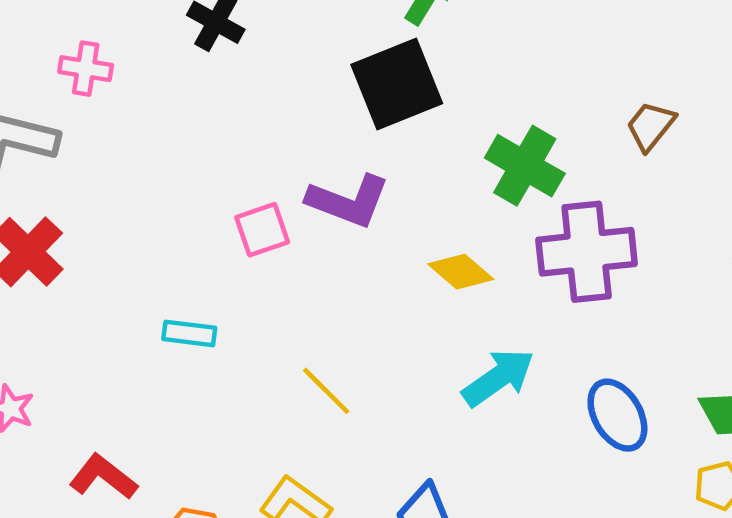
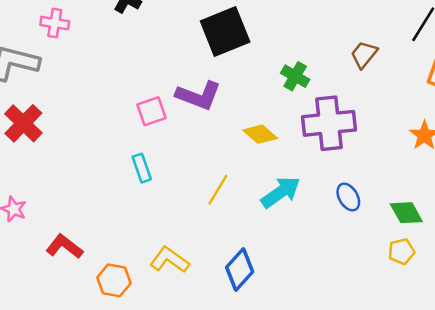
green cross: (525, 166) -> (295, 76), size x0.7
cyan rectangle: (189, 333) -> (142, 168), moved, turned 64
yellow line: (326, 391) -> (218, 190), moved, turned 76
blue ellipse: (617, 415) -> (348, 197), moved, size x0.7

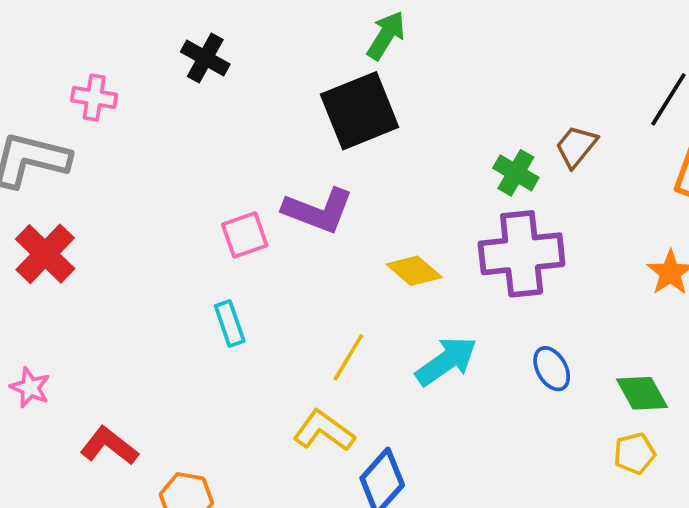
green cross: (295, 76) -> (516, 173), moved
yellow L-shape: (170, 260) -> (324, 431), moved

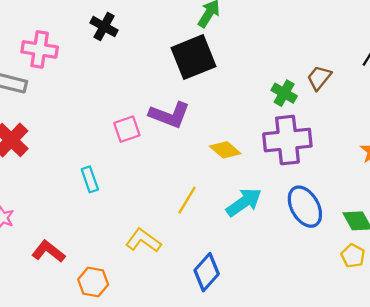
pink cross: (94, 98) -> (40, 49), size x1.4
cyan rectangle: (230, 323) -> (90, 179), moved
blue ellipse: (552, 369) -> (305, 207), size x1.6
yellow L-shape: (324, 431) -> (143, 240), moved
yellow pentagon: (635, 453) -> (353, 256), turned -30

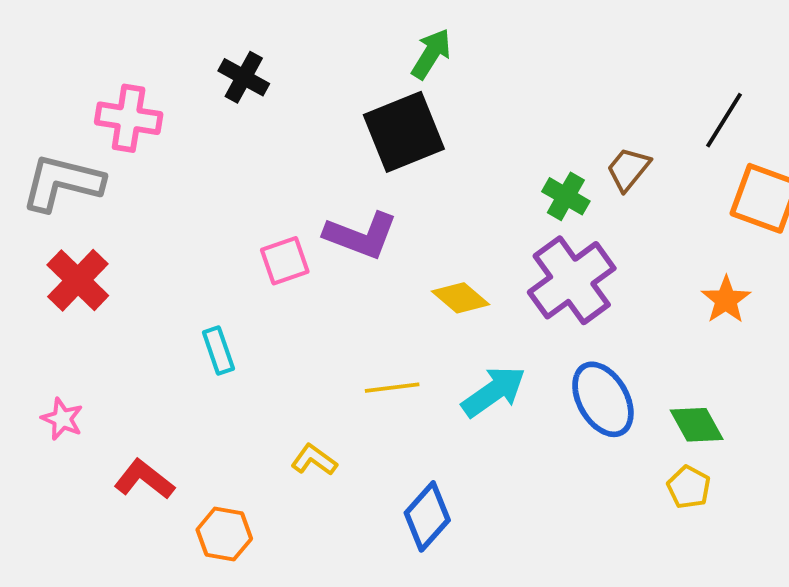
purple cross: (287, 140) -> (572, 280), turned -30
yellow line: (187, 200) -> (392, 388), turned 52
yellow L-shape: (143, 240) -> (314, 460), size x0.7

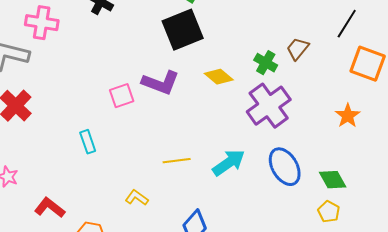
yellow diamond: (460, 298) -> (219, 77), moved

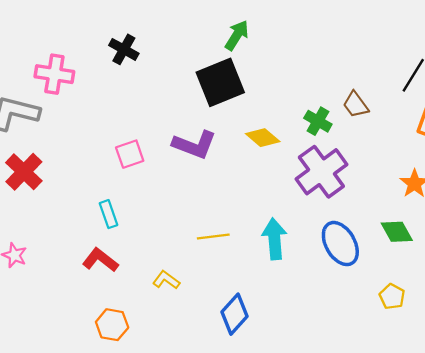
brown trapezoid: (298, 49) -> (356, 105), turned -75
pink square: (122, 96) -> (130, 154), moved
cyan arrow: (229, 163) -> (274, 239), turned -60
green diamond: (333, 180) -> (397, 232), moved
red L-shape: (50, 208) -> (100, 260), moved

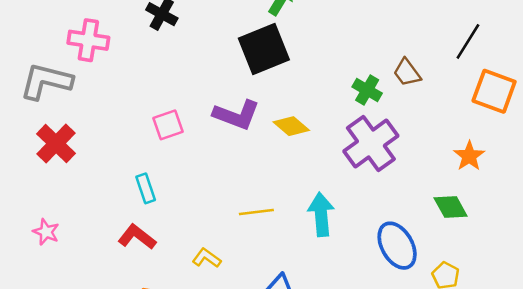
yellow diamond: (263, 138) -> (291, 126), moved
blue ellipse: (340, 244) -> (397, 246), moved

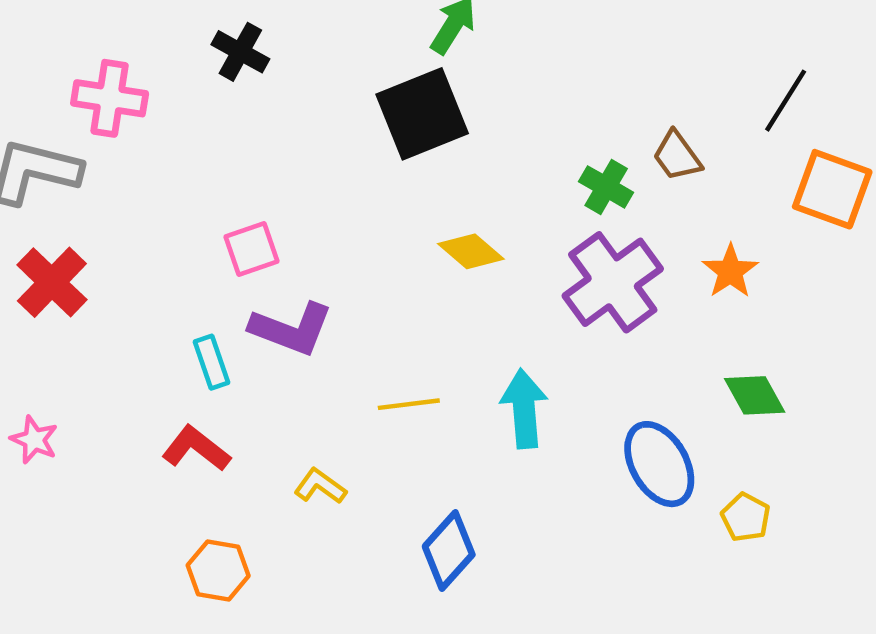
purple L-shape: (236, 115) -> (291, 329), moved
orange star: (469, 156) -> (730, 271), moved

